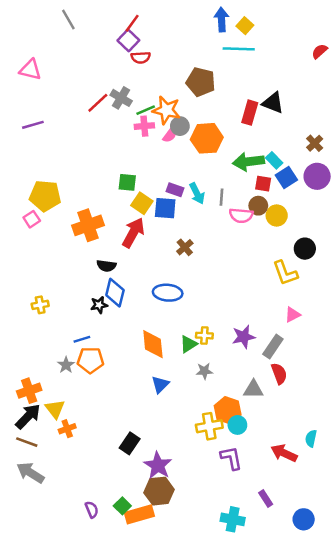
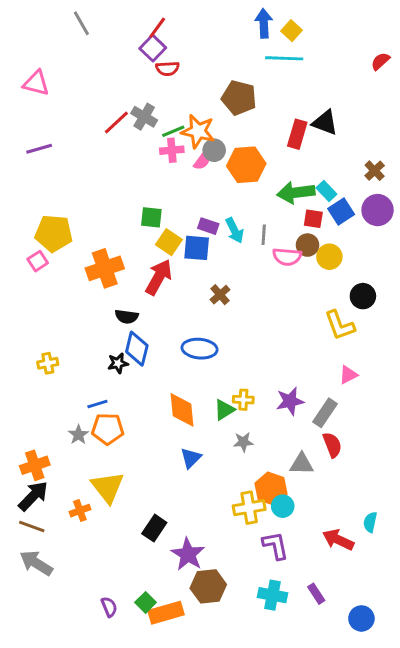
yellow triangle: (55, 409) -> (108, 487), moved, size x1.4
brown hexagon: (159, 491) -> (208, 586), moved
cyan cross: (233, 519) -> (272, 595), moved

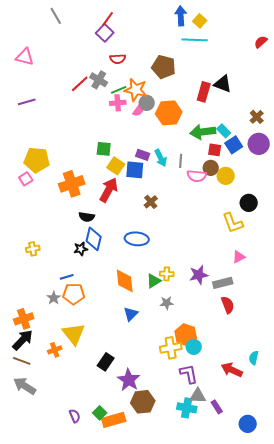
red semicircle: (167, 69) -> (118, 59), moved
gray rectangle: (325, 413) -> (223, 283), turned 42
gray triangle: (302, 464) -> (198, 396), moved

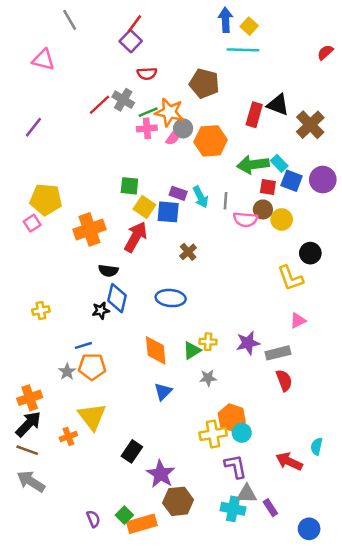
pink triangle: (25, 57) -> (43, 60), moved
purple line: (27, 102) -> (33, 127), turned -36
brown cross: (257, 117) -> (310, 125), moved, size x1.6
blue square: (234, 145) -> (292, 181), turned -36

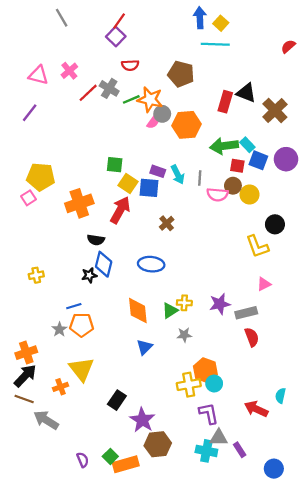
pink triangle: (43, 60) -> (38, 75), moved
pink cross: (147, 128) -> (69, 71), moved, turned -35
gray arrow: (31, 481) -> (46, 420), moved

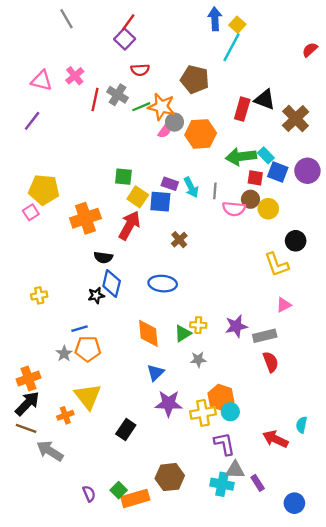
cyan line: (215, 44) -> (231, 47), turned -64
red line: (88, 93) -> (95, 100), turned -35
purple star: (142, 420) -> (169, 403), moved, turned -30

